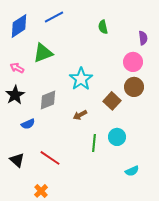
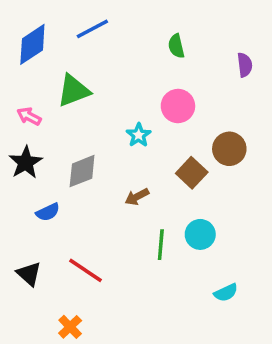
pink circle: (133, 62) -> (178, 106), moved
cyan star: (81, 79) -> (139, 135), size x0.6

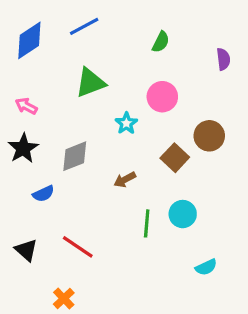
green semicircle: (176, 46) -> (161, 42), turned -140
green triangle: (74, 91) -> (90, 83), moved

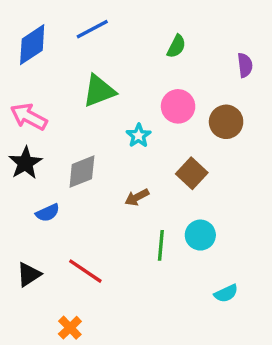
pink arrow: (26, 106) -> (29, 117), size x1.5
brown circle: (209, 136) -> (226, 122), moved
black triangle: (26, 250) -> (29, 274), turned 45

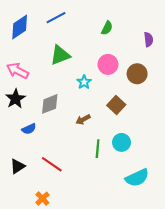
cyan semicircle: (226, 293) -> (137, 178), size x1.6

